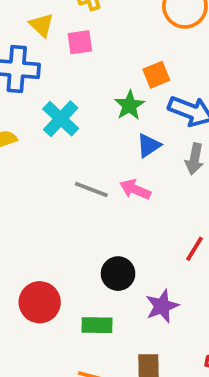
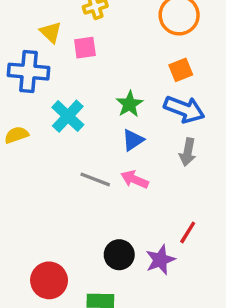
orange square: (156, 75) -> (181, 70), moved
blue triangle: (149, 145) -> (133, 140), moved
purple star: (162, 306) -> (160, 260), moved

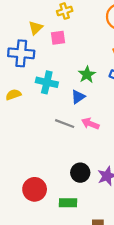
yellow triangle: (51, 32) -> (36, 28), turned 32
cyan cross: (68, 116) -> (47, 82), turned -30
blue triangle: (133, 140) -> (78, 97), moved

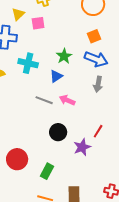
black circle: (80, 173) -> (58, 132), moved
green rectangle: (68, 203) -> (47, 171), turned -63

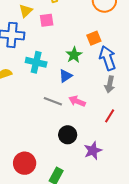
orange square: (94, 36) -> (94, 38), moved
blue arrow: (96, 59) -> (108, 58), turned -130
red line: (98, 131) -> (110, 116), moved

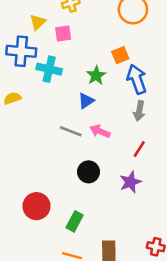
cyan cross: (36, 62) -> (49, 69), moved
purple star: (93, 151) -> (130, 182), moved

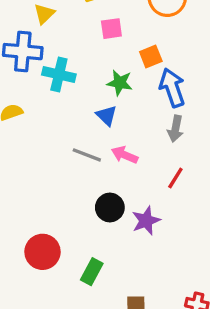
pink square: (63, 34) -> (111, 29), moved
green star: (96, 75) -> (120, 83), turned -30
blue triangle: (86, 101) -> (107, 116), turned -42
purple star: (130, 182) -> (146, 221), moved

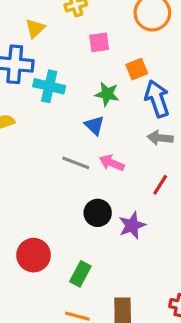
gray arrow: (175, 129) -> (160, 138), turned 85

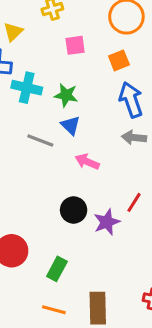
orange square: (137, 69) -> (119, 60), moved
green star: (107, 94) -> (66, 95), moved
gray line: (76, 163) -> (40, 140), moved
red line: (160, 185) -> (134, 202), moved

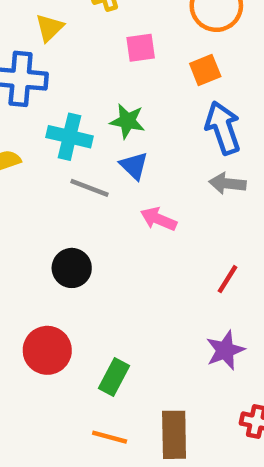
cyan cross: (27, 88) -> (69, 137), moved
black circle: (74, 210) -> (72, 268), moved
purple star: (107, 222) -> (225, 350), moved

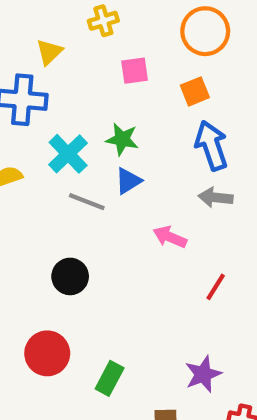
cyan cross: (69, 137) -> (68, 154), turned 33
blue triangle: (134, 166) -> (128, 181), turned 44
pink arrow: (158, 219) -> (170, 237), moved
purple star: (225, 350) -> (203, 374), moved

